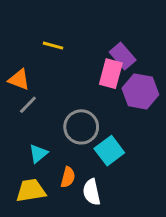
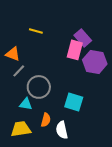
gray circle: (81, 127) -> (39, 87), moved
cyan square: (109, 151) -> (74, 102), turned -36
cyan triangle: (38, 154) -> (26, 104), turned 48

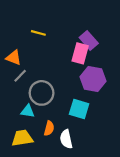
purple hexagon: (95, 62) -> (93, 79), moved

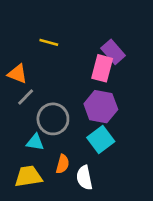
purple hexagon: (93, 79) -> (101, 107), moved
cyan square: (79, 109) -> (101, 139), turned 36

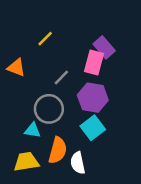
yellow line: (49, 42) -> (45, 39), turned -60
gray line: (26, 97) -> (61, 78), moved
orange semicircle: (63, 164) -> (58, 150), size x1.5

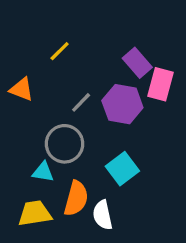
pink rectangle: (94, 62) -> (160, 84), moved
purple hexagon: (93, 98) -> (122, 104), moved

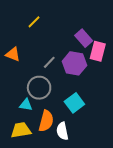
yellow line: (60, 51) -> (34, 22), moved

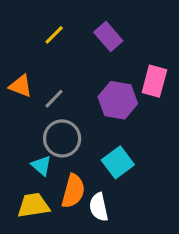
purple rectangle: (84, 38) -> (108, 37), moved
gray line: (49, 62) -> (54, 99), moved
cyan triangle: (26, 105) -> (41, 166), turned 32

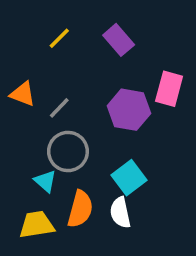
white semicircle: (99, 207) -> (120, 213), moved

